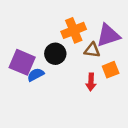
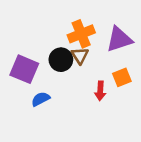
brown triangle: (92, 50) -> (80, 56), moved, turned 49
blue semicircle: (36, 75) -> (41, 99), moved

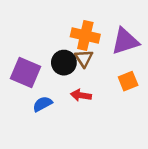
orange cross: (81, 34) -> (85, 36), turned 35
red arrow: (100, 91) -> (81, 95), moved, turned 96

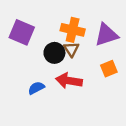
purple square: (25, 73) -> (22, 32), moved
red arrow: (81, 95) -> (69, 81), size x1.5

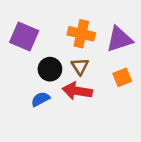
brown triangle: (71, 49) -> (80, 66), moved
black circle: (54, 53) -> (50, 69), moved

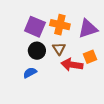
purple square: (24, 37) -> (35, 27), moved
red arrow: (77, 91) -> (72, 65), moved

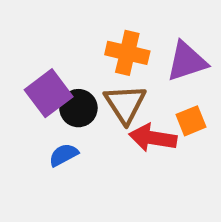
purple square: (35, 27) -> (49, 93), moved, turned 30
brown triangle: (59, 49) -> (125, 104), size x1.5

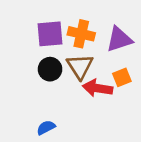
purple square: (49, 93) -> (50, 34), moved, turned 32
blue semicircle: (64, 155) -> (46, 128), moved

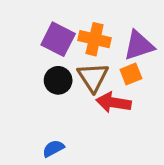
purple square: (50, 34) -> (58, 39), turned 32
orange square: (122, 77) -> (131, 74), moved

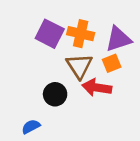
black circle: (58, 80) -> (55, 94), moved
blue semicircle: (53, 148) -> (31, 127), moved

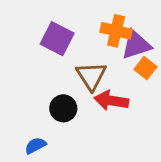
orange cross: (81, 34) -> (116, 31), moved
orange square: (112, 63) -> (145, 68), moved, turned -30

